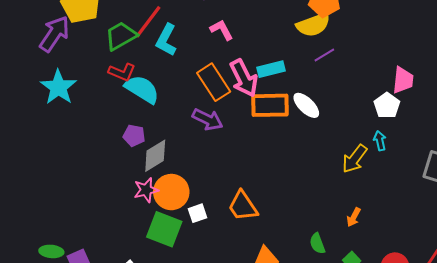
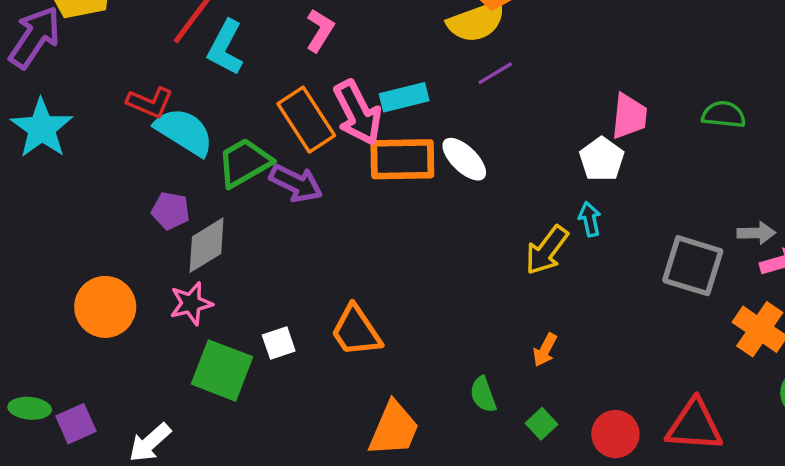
pink L-shape: (222, 30) -> (320, 30), turned 60
green trapezoid: (121, 36) -> (244, 163), moved
orange circle: (171, 192) -> (105, 307), moved

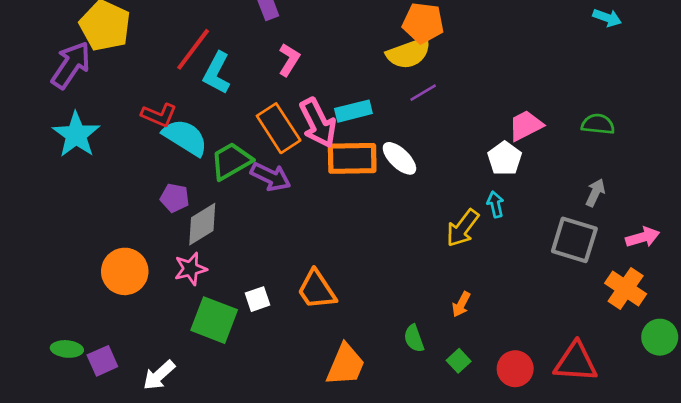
pink trapezoid: (629, 116) -> (526, 126), turned -123
gray arrow: (756, 233) -> (595, 193), moved, turned -64

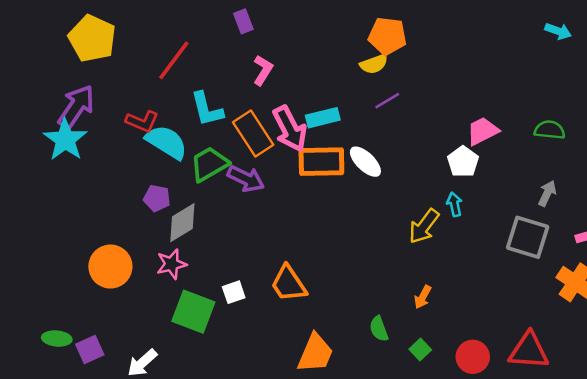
yellow semicircle: (409, 53) -> (374, 64), size x0.7
purple arrow: (71, 65) -> (76, 107), moved
cyan L-shape: (217, 73) -> (207, 109), moved, turned -42

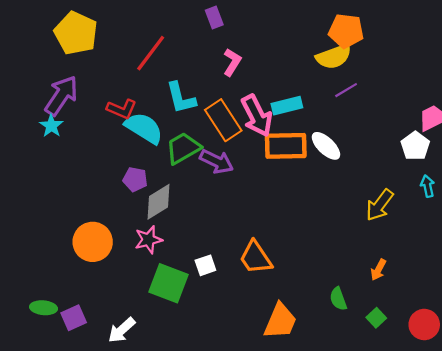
yellow semicircle: (374, 64) -> (334, 57), size x1.4
cyan star: (65, 140) -> (51, 126), size x0.6
cyan arrow: (454, 204) -> (428, 186), moved

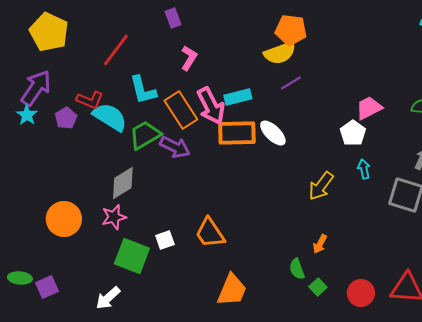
purple pentagon: (135, 179) -> (66, 118), moved, turned 30
green semicircle: (338, 299) -> (297, 269), moved
white arrow: (122, 330) -> (108, 298), moved

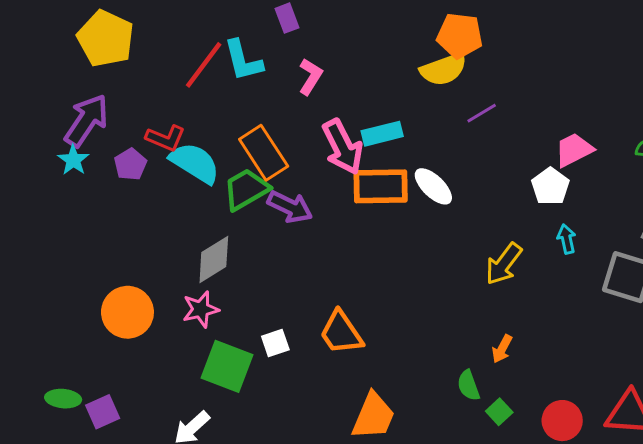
purple line: (291, 83) -> (482, 113), moved
cyan L-shape: (143, 90) -> (243, 61), moved
orange rectangle: (181, 110) -> (264, 153), moved

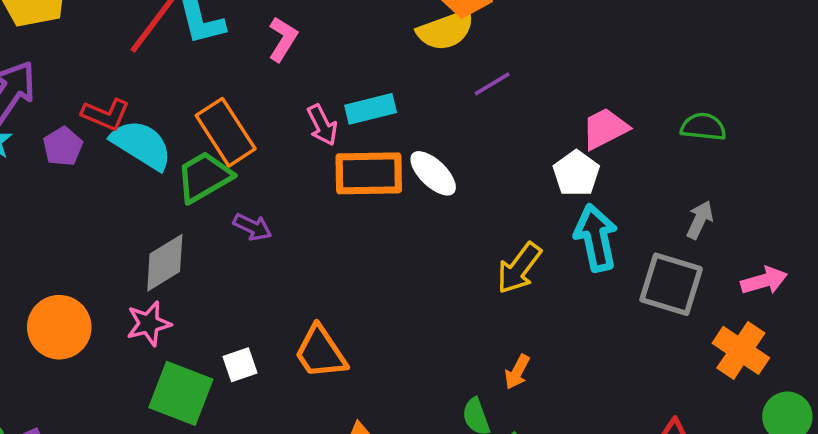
pink arrow: (343, 147) -> (322, 125), size x0.6
purple arrow: (290, 207) -> (252, 227), moved, size x0.7
cyan arrow: (567, 239) -> (596, 238), size x1.8

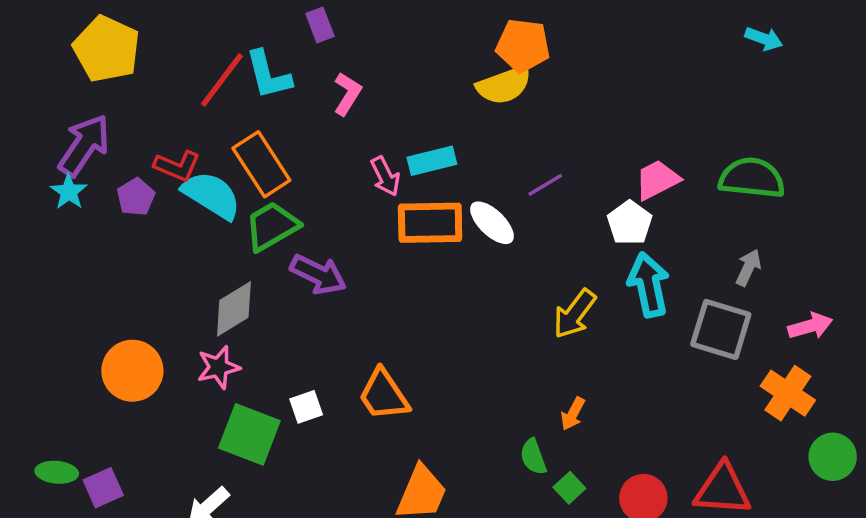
purple line: (492, 84) -> (545, 185), moved
green semicircle: (703, 127) -> (752, 178), size x1.5
orange rectangle: (226, 132) -> (261, 164), moved
purple arrow: (252, 227) -> (318, 274), size x1.5

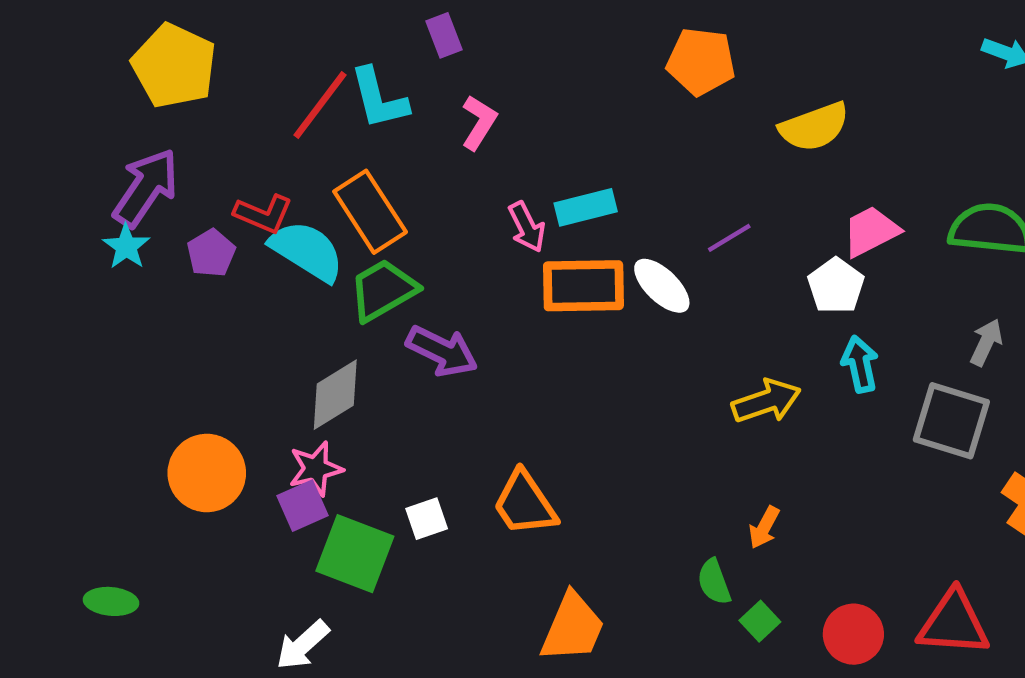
yellow semicircle: (504, 85) -> (814, 127), moved
cyan arrow: (649, 285) -> (860, 364), size x0.7
yellow arrow: (575, 314) -> (766, 401), turned -146
purple square: (103, 488) -> (303, 506), moved

